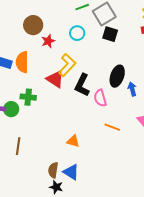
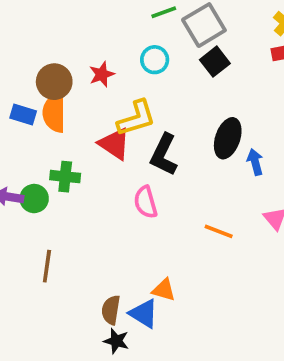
brown circle: (33, 25) -> (54, 82), moved
black square: (110, 34) -> (215, 62), turned 35
yellow L-shape: (67, 65) -> (136, 118), turned 30
pink semicircle: (100, 98) -> (146, 202), moved
orange triangle: (73, 141) -> (164, 290), moved

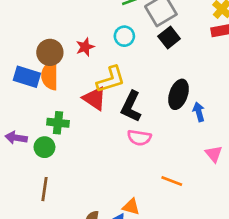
blue rectangle: (23, 115) -> (27, 77), size x1.4
green circle: (34, 199) -> (44, 147), moved
pink semicircle: (146, 202) -> (139, 138), moved, turned -65
orange line: (219, 231) -> (172, 181), moved

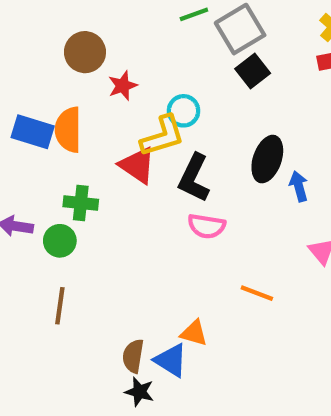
cyan circle: (124, 36) -> (183, 111), moved
brown circle: (50, 52) -> (85, 52), moved

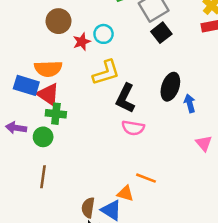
cyan circle: (183, 111) -> (104, 34), moved
orange semicircle: (68, 130) -> (48, 69), turned -92
blue rectangle: (33, 132) -> (26, 85), moved
red triangle: (137, 165) -> (48, 94), moved
orange line: (257, 293) -> (146, 178), moved

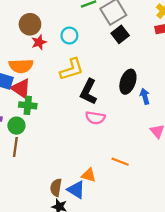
red star: (82, 42) -> (39, 42), moved
brown line: (43, 177) -> (15, 147), moved
orange line: (146, 178) -> (120, 162), moved

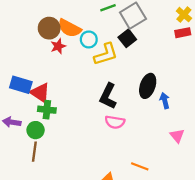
black square: (120, 34) -> (127, 38), moved
orange semicircle: (21, 66) -> (70, 28), moved, turned 30
yellow L-shape: (72, 69) -> (106, 54), moved

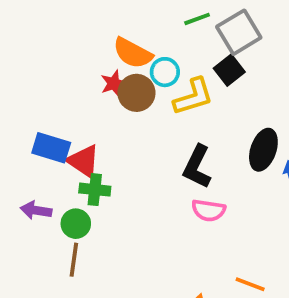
brown circle: (49, 28) -> (136, 93), moved

